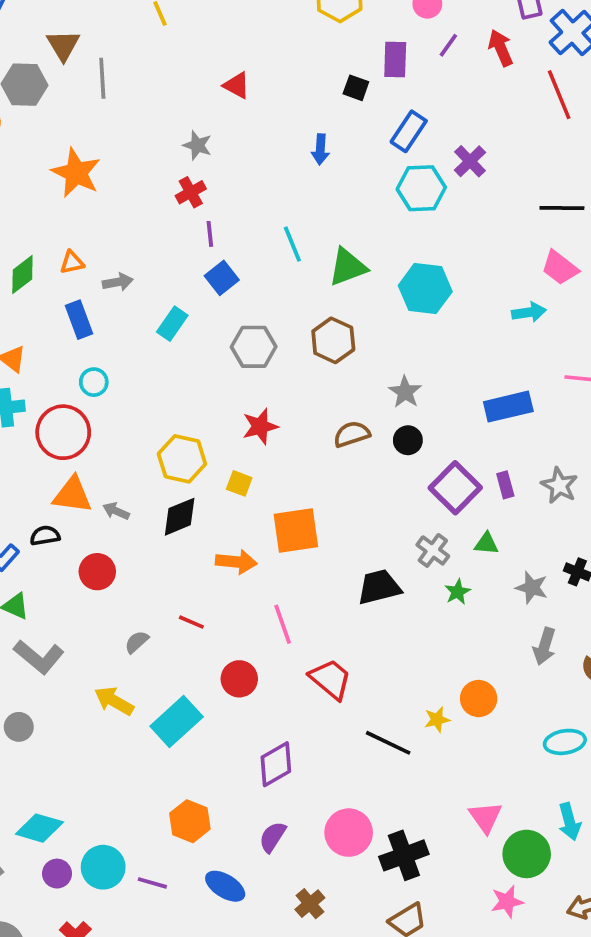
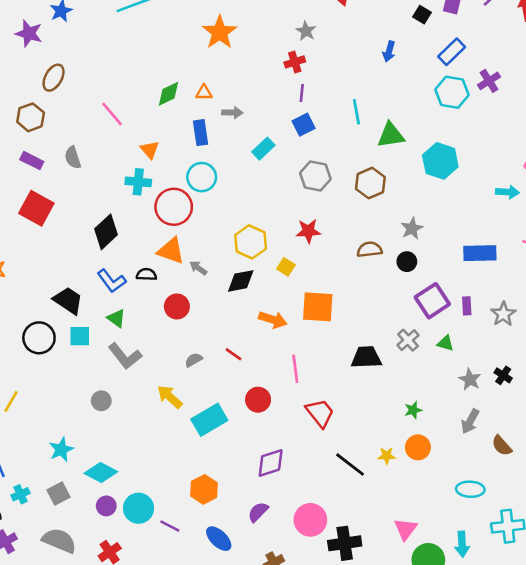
cyan circle: (94, 382) -> (202, 177), size x1.5
green star: (458, 592) -> (413, 410), moved

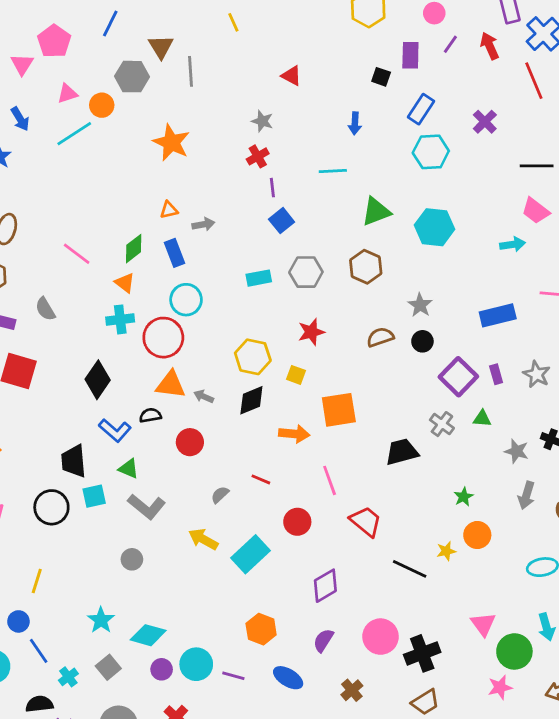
purple cross: (489, 81) -> (485, 122), moved
green diamond: (169, 94) -> (134, 249), moved
cyan line: (356, 112) -> (333, 171), moved, turned -70
cyan rectangle: (263, 149) -> (259, 278), moved, turned 45
black trapezoid: (68, 300) -> (74, 461), turned -116

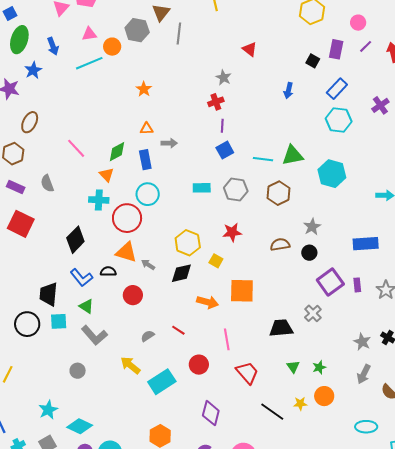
orange star: (171, 143) -> (144, 89), moved, size x0.6
cyan line: (333, 171) -> (263, 159), moved
green triangle: (482, 419) -> (293, 367), moved, turned 40
purple diamond: (325, 586) -> (211, 413), turned -55

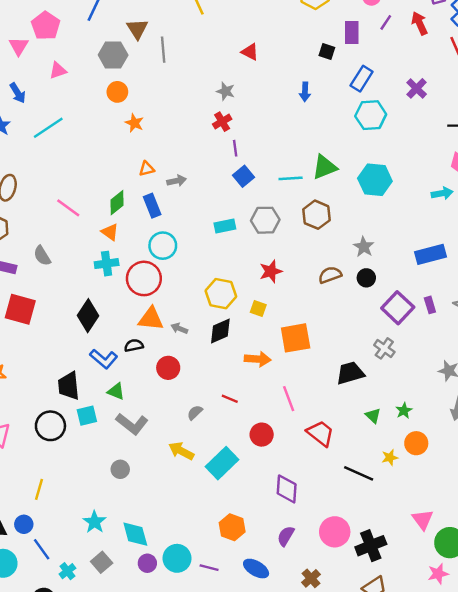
orange circle: (112, 47) -> (117, 92), moved
cyan line: (89, 63) -> (48, 128), moved
cyan diamond: (80, 426) -> (135, 534), turned 60

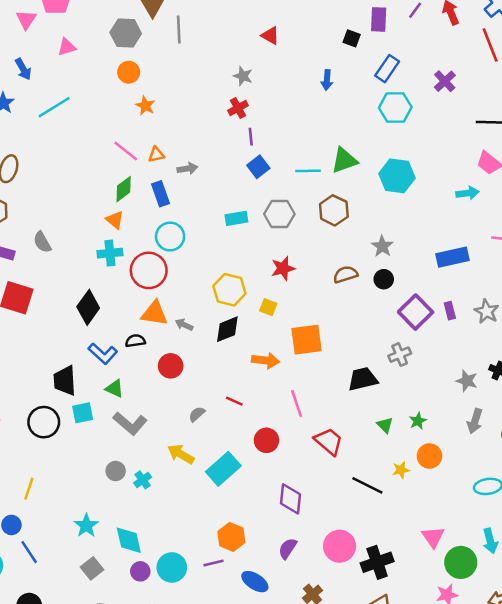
pink line: (68, 208) -> (126, 151), moved
gray cross: (384, 348) -> (400, 355), turned 30
purple line: (209, 568) -> (213, 563), moved, turned -30
cyan cross: (67, 571) -> (143, 480), moved

